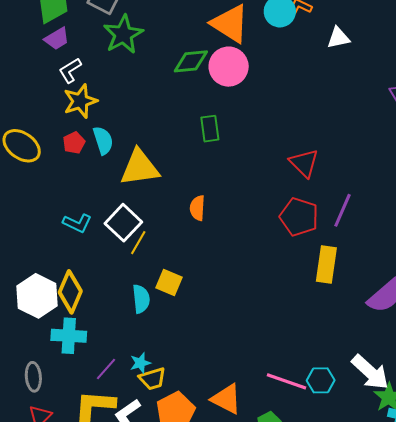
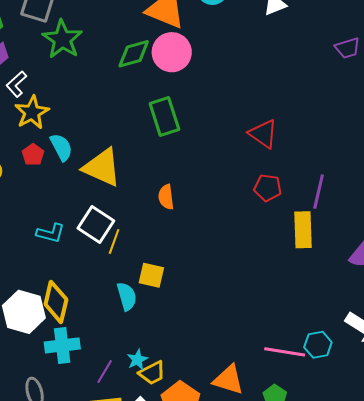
green rectangle: (210, 129) -> (164, 117), size x1.4
yellow triangle: (140, 168) -> (102, 167), turned 42
purple line: (342, 210) -> (319, 192), moved
red pentagon: (299, 217) -> (268, 188), size x0.7

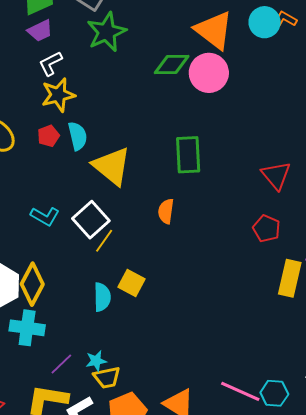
green rectangle: (164, 117) -> (188, 155), moved

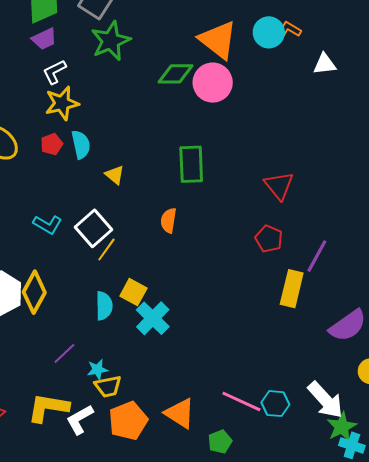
yellow triangle: (112, 166) -> (115, 175), size x0.5
cyan cross: (27, 328) -> (153, 318), moved, turned 36
purple line: (61, 364) -> (64, 353), moved

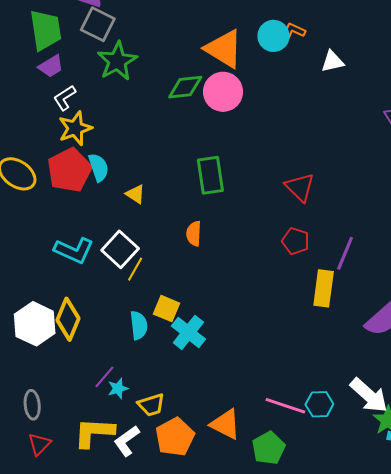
red pentagon: (52, 144) -> (69, 170), size x2.0
cyan L-shape: (48, 224) -> (74, 250), size x1.4
cyan star: (97, 370) -> (118, 388), moved
green pentagon: (220, 442) -> (269, 448), size x1.4

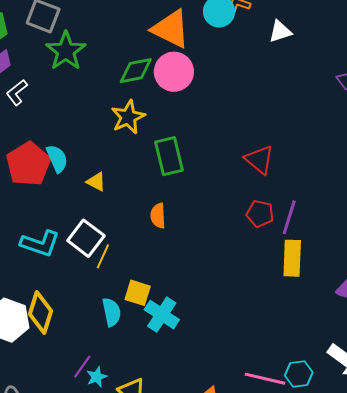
yellow star: (75, 128) -> (128, 117), moved
purple line: (345, 253) -> (289, 217), moved

